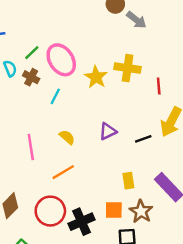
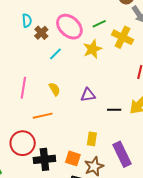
green line: (32, 53) -> (99, 24), moved
pink ellipse: (61, 60) -> (69, 27), turned -32
yellow cross: (128, 68) -> (122, 37), moved

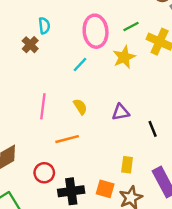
pink ellipse: (69, 27) -> (96, 31), turned 44
brown cross: (41, 33) -> (30, 45), moved
black line: (114, 110) -> (153, 129), turned 72
red circle: (23, 143) -> (44, 173), size x0.7

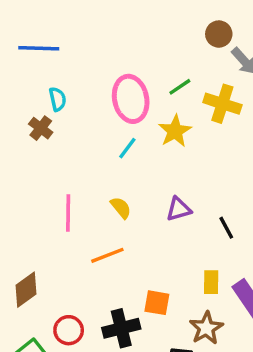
cyan line: (80, 64) -> (127, 148), moved
yellow rectangle: (127, 165) -> (211, 282), moved
red circle: (44, 173) -> (69, 330), moved
orange square: (105, 189) -> (157, 303), moved

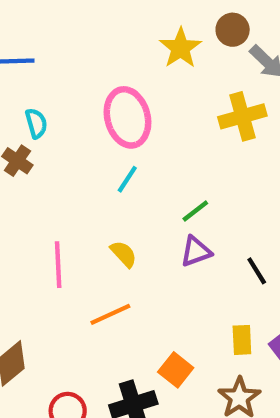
green line: (180, 87) -> (195, 211), moved
yellow cross: (222, 104) -> (242, 116), turned -30
yellow star: (175, 131) -> (180, 48), moved
orange square: (157, 303) -> (176, 370), turned 32

